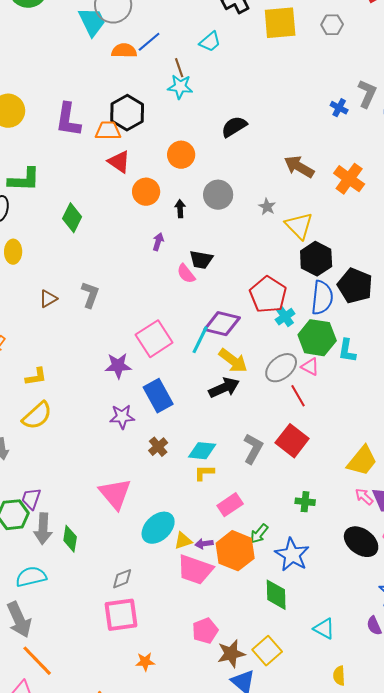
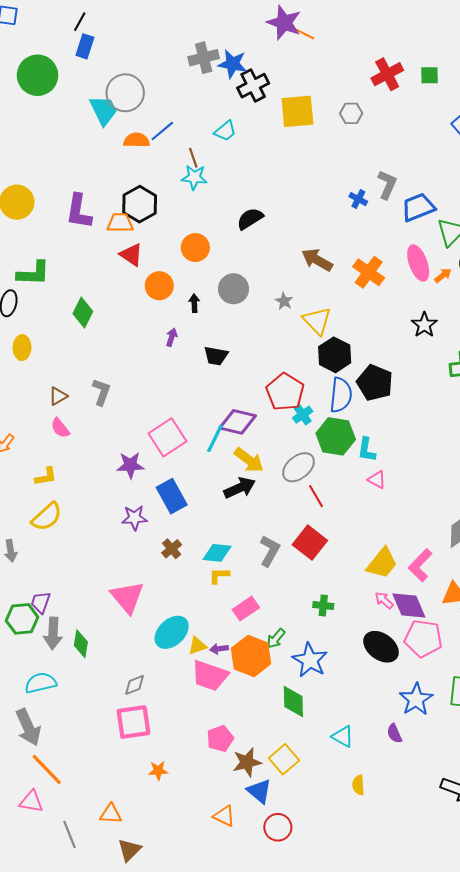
pink semicircle: (186, 274) -> (60, 428), moved
pink triangle: (310, 367) -> (377, 480), moved

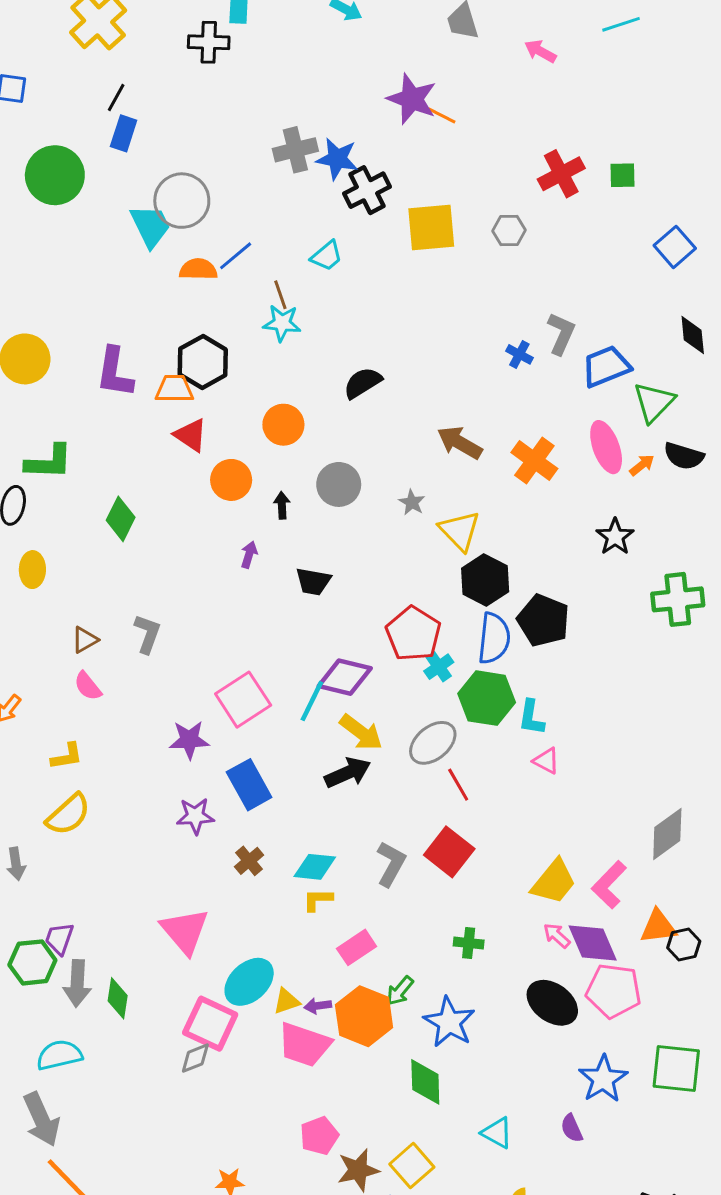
pink square: (133, 722) -> (210, 1024), moved, turned 33

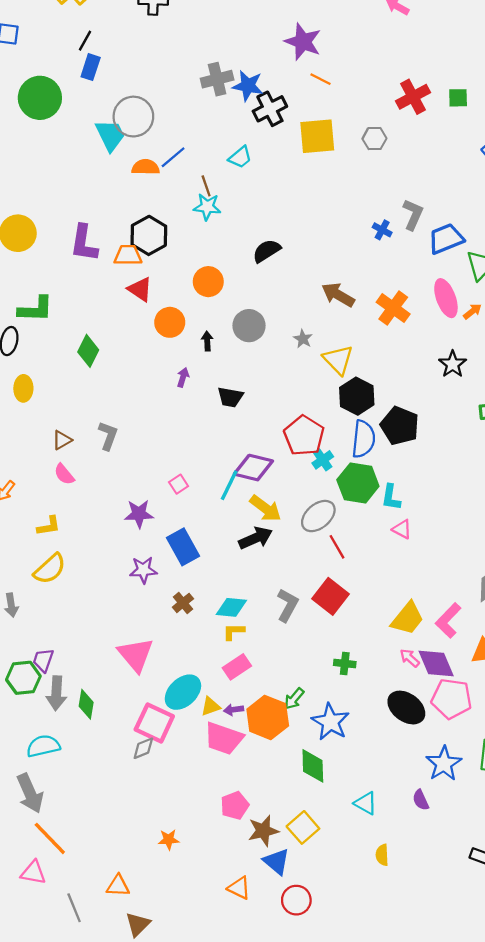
orange line: (442, 115) -> (321, 79), moved
pink square: (243, 700) -> (179, 484), size x0.5
pink rectangle: (357, 947) -> (237, 667), moved

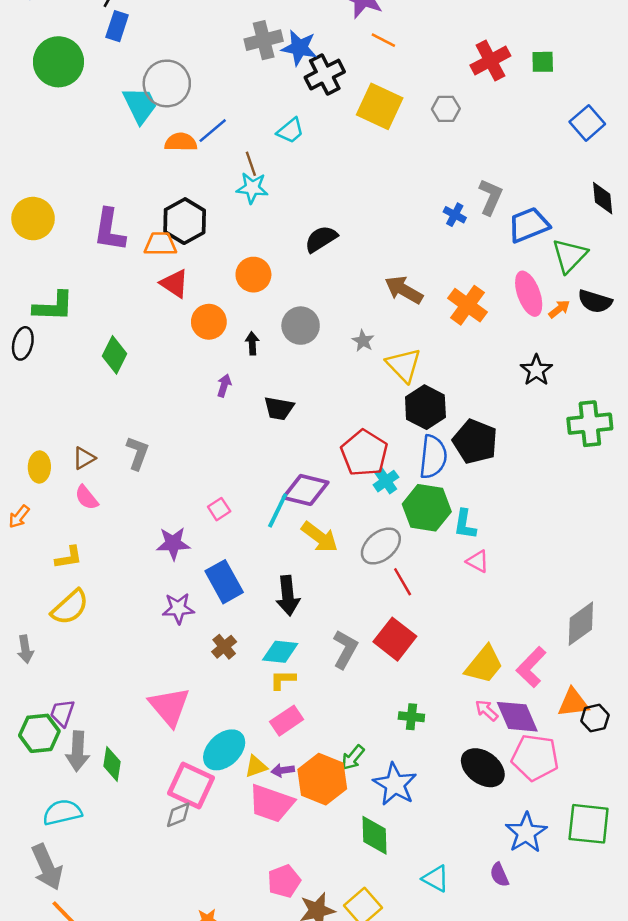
yellow square: (317, 136) -> (380, 106), turned 30
yellow ellipse: (23, 388) -> (39, 467), moved
black arrow: (256, 538) -> (288, 596), moved, turned 108

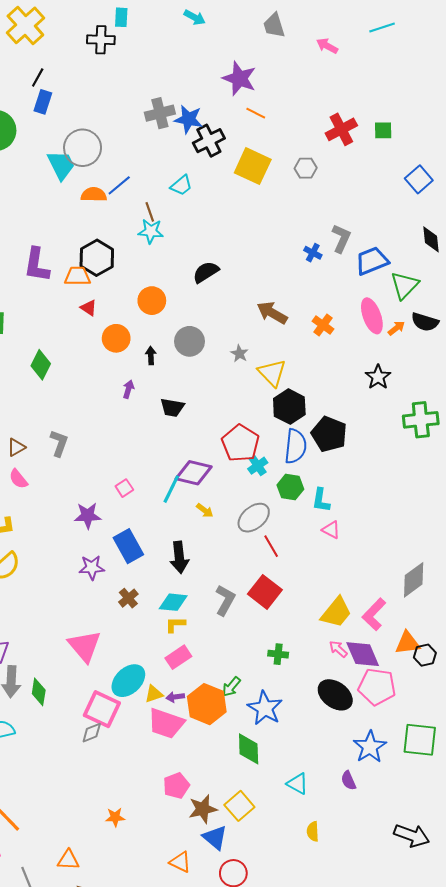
red triangle: (174, 284) -> (89, 308), size x0.7
orange cross: (468, 305) -> (323, 325), size x0.7
green hexagon: (427, 508) -> (290, 487), size x0.7
yellow arrow: (320, 537) -> (205, 510), size x0.6

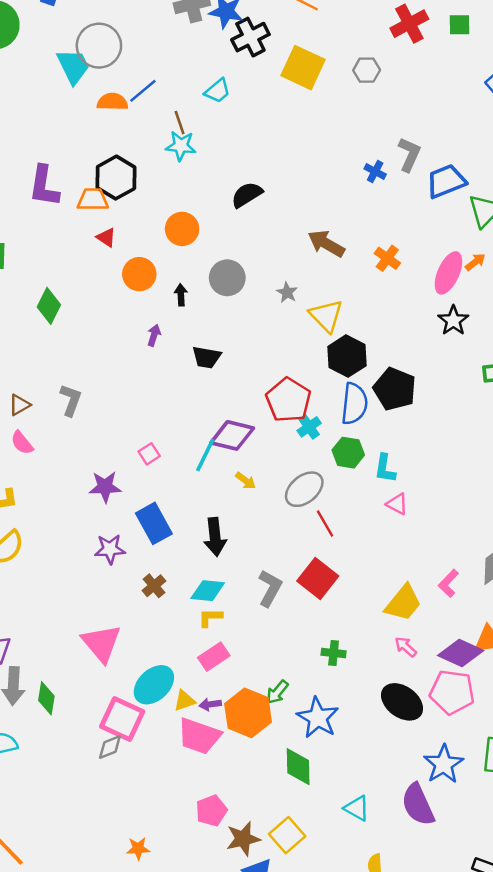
pink ellipse: (372, 316) -> (448, 273), moved, turned 44
pink L-shape: (374, 614) -> (448, 583), moved, size x0.7
purple diamond: (363, 654) -> (461, 653), moved, turned -42
purple semicircle: (348, 780) -> (418, 805), size x1.8

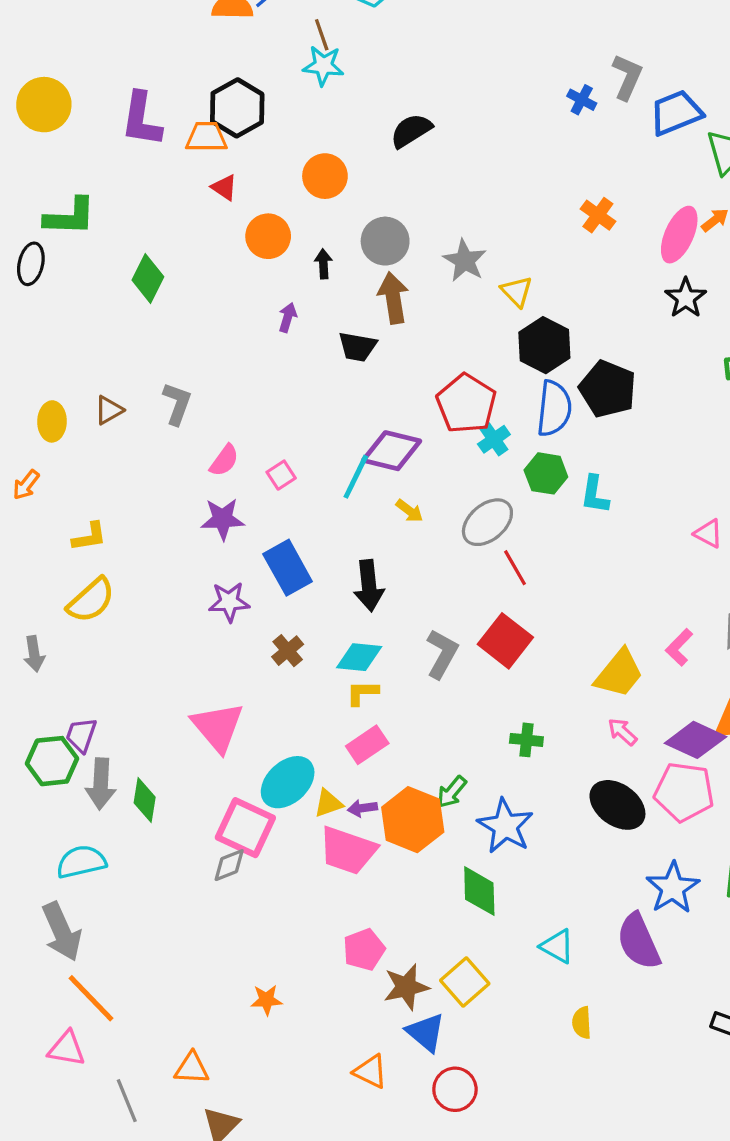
brown arrow: (326, 244) -> (393, 298), moved, turned 51
gray star: (287, 292) -> (465, 261), size x1.5
yellow triangle: (326, 316) -> (517, 291), size x0.7
pink semicircle: (22, 443) -> (224, 460), moved, turned -105
pink triangle: (397, 504) -> (708, 534), moved

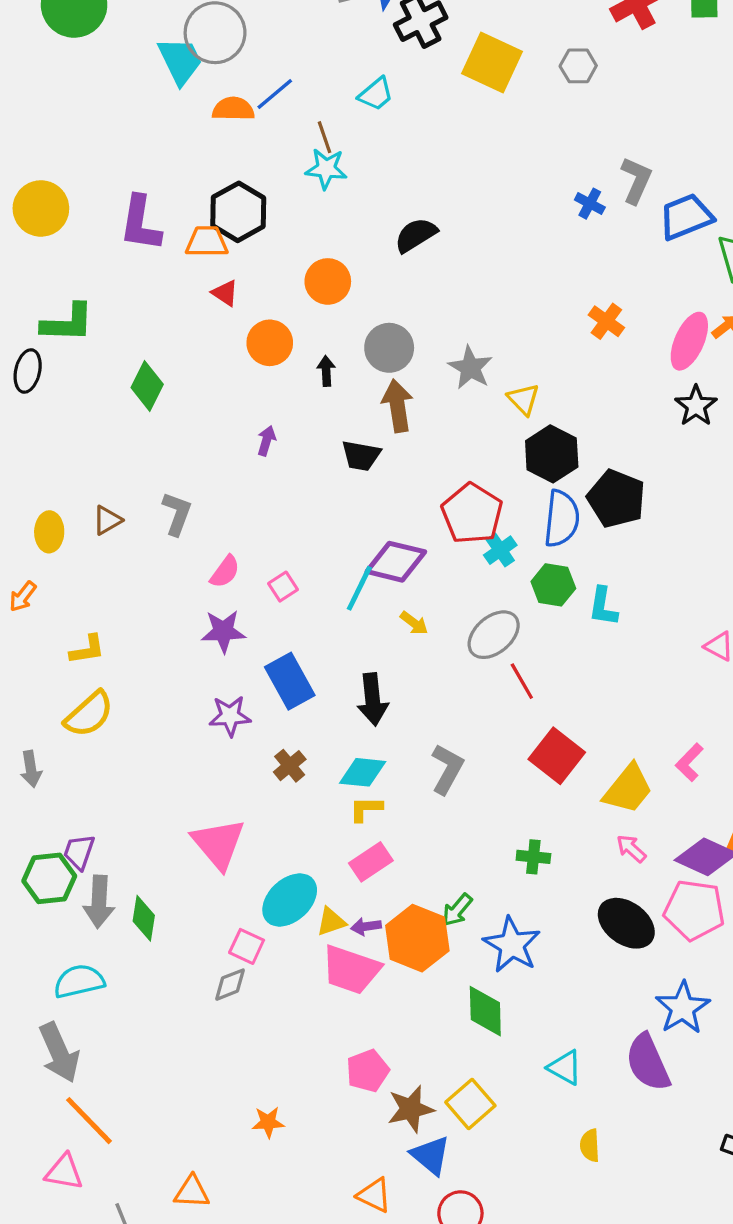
purple arrow: (288, 317) -> (266, 441), moved
red square: (505, 641) -> (557, 756), moved
pink square: (245, 828) -> (247, 946), size x0.6

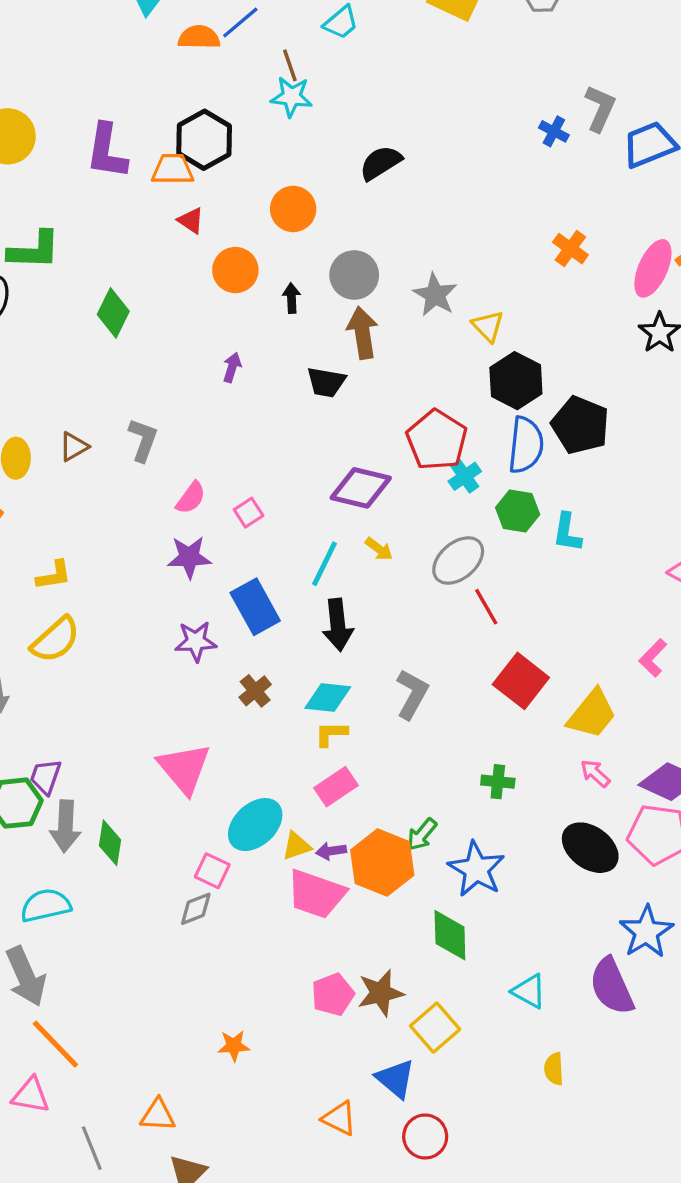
cyan line: (359, 588) -> (324, 564), moved
pink L-shape: (689, 762) -> (653, 658), moved
brown star: (411, 1109) -> (381, 993), moved

